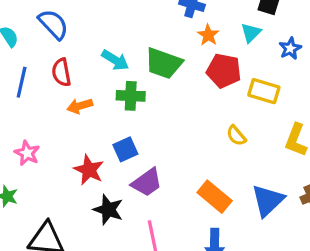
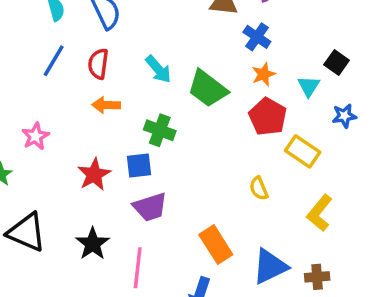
cyan triangle: (251, 33) -> (309, 86), turned -30
green cross: (131, 96) -> (160, 130), moved
black star: (108, 210) -> (93, 244), moved

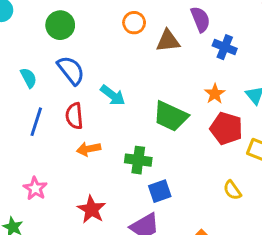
blue cross: (257, 37) -> (225, 47), moved
cyan arrow: (158, 69) -> (113, 95), moved
blue square: (139, 165) -> (160, 191), moved

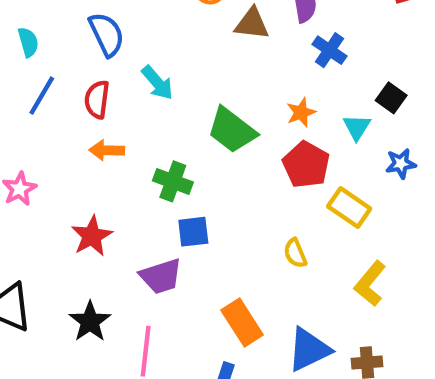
cyan semicircle: (29, 78) -> (28, 42), moved

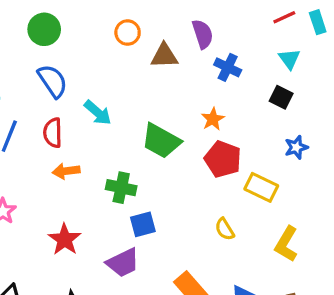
cyan triangle: (357, 127) -> (289, 59), moved

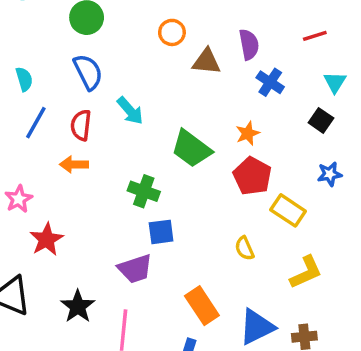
red line: (284, 17) -> (315, 36), moved
orange arrow: (66, 171) -> (74, 164), moved
red star: (65, 239) -> (46, 239), moved
yellow L-shape: (286, 244) -> (306, 272), turned -153

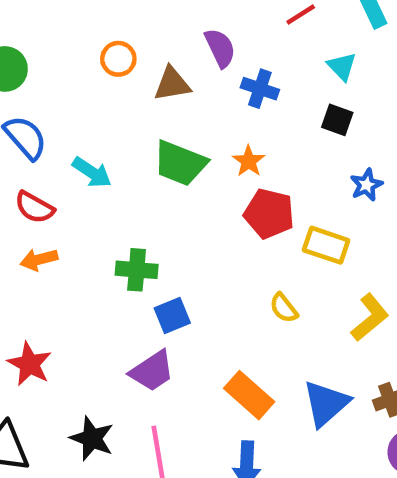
red semicircle: (81, 125) -> (34, 207), turned -52
green trapezoid: (191, 149) -> (180, 163), moved

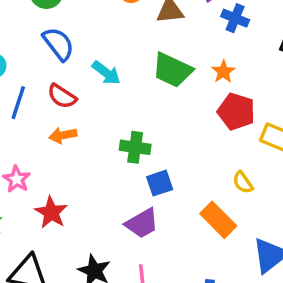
orange rectangle: (249, 395) -> (218, 220), moved

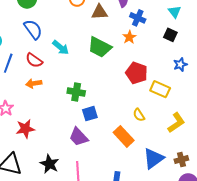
orange star: (223, 72) -> (129, 37), moved
red star: (51, 213) -> (25, 129), turned 30
purple trapezoid: (142, 223) -> (79, 137), turned 75

